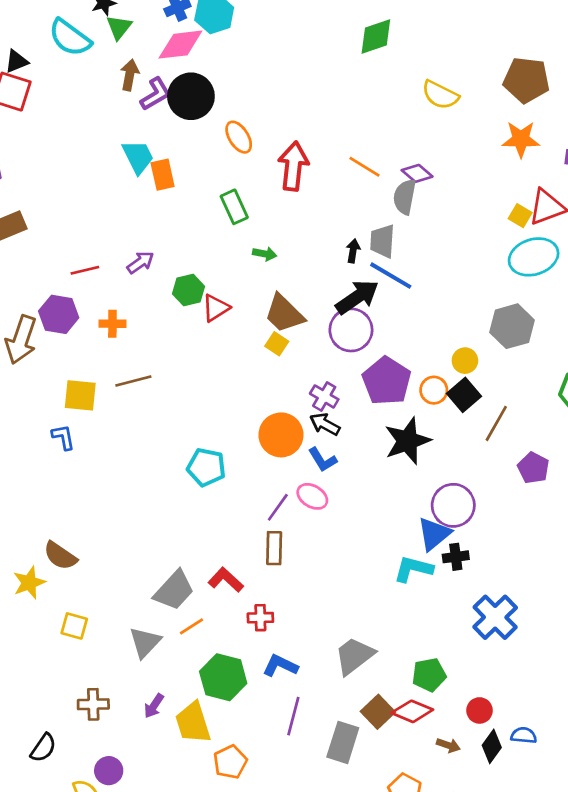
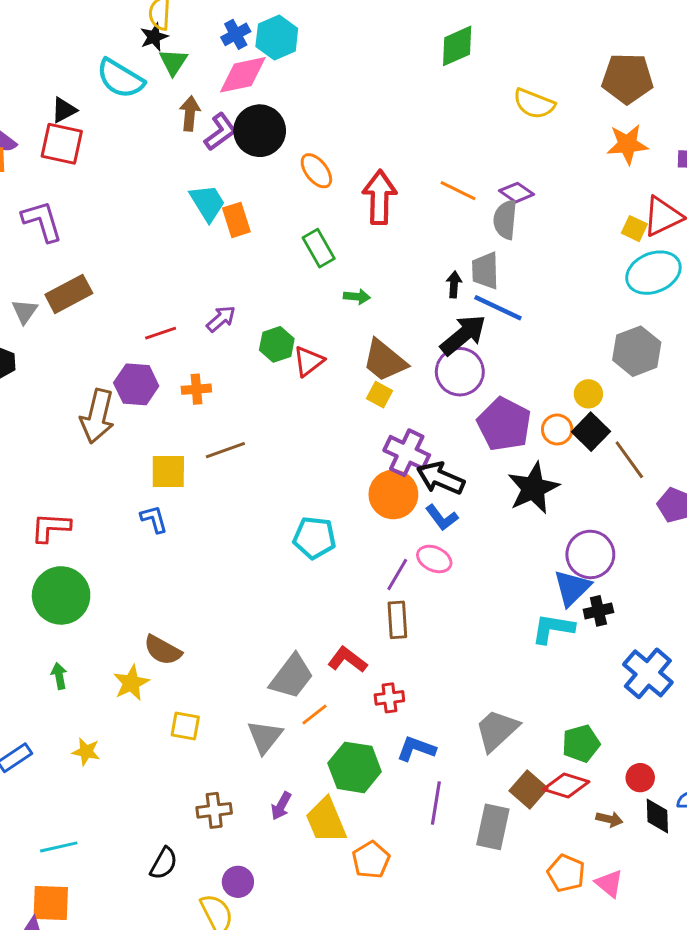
purple cross: (324, 396) -> (407, 453), moved, size x1.4
brown line: (496, 423) -> (629, 460), turned -60
black arrow: (325, 424) -> (441, 478), size x1.4
black diamond: (492, 746) -> (657, 816), turned -32

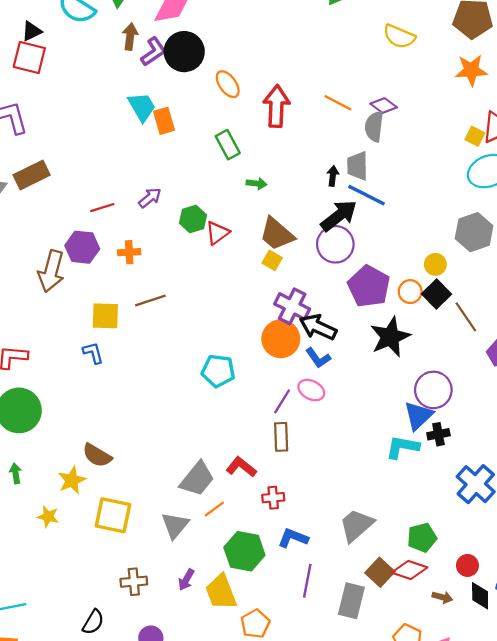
yellow square: (185, 726) -> (113, 515), size x1.6
yellow star: (86, 752) -> (48, 517), moved

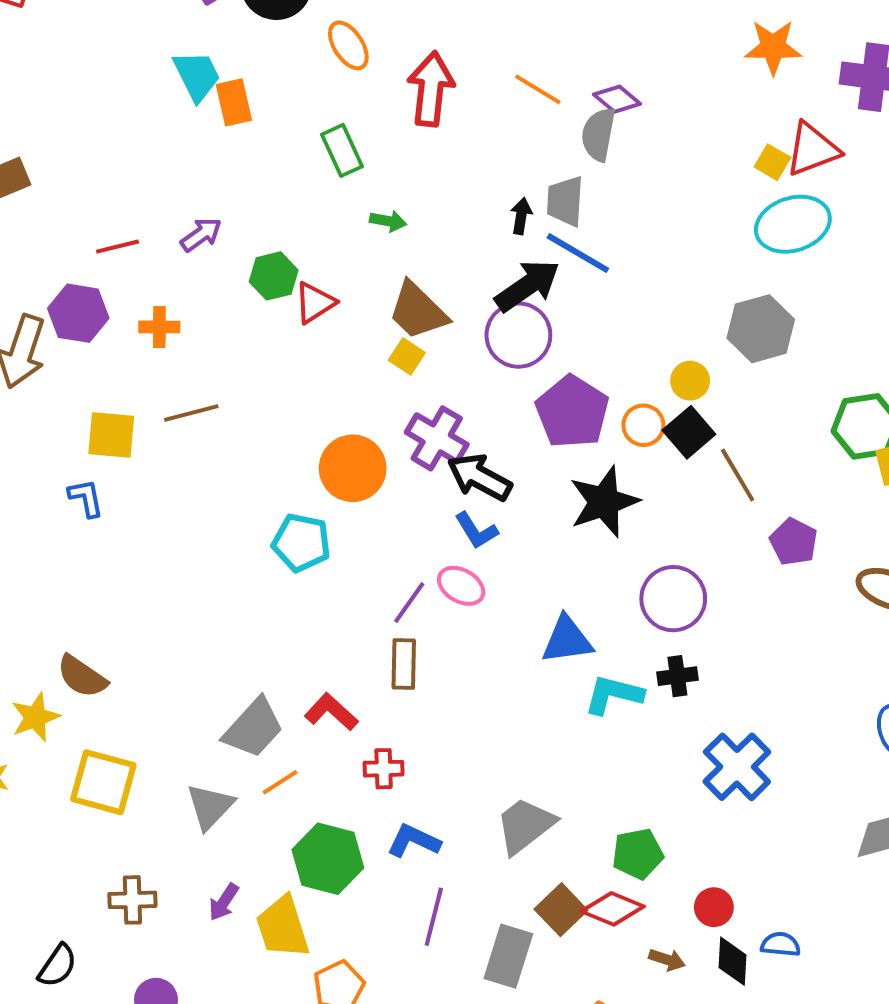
orange circle: (281, 339) -> (353, 468), moved
blue triangle: (418, 416) -> (567, 640), moved, turned 32

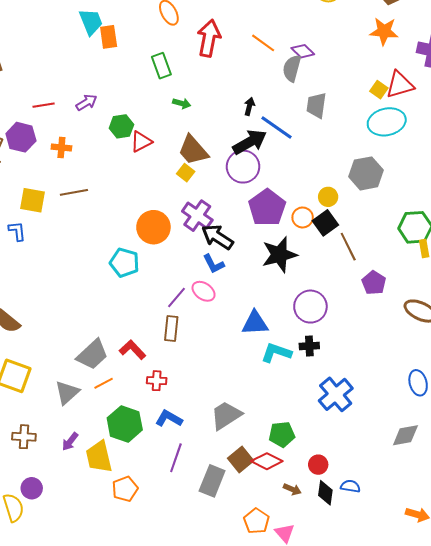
gray trapezoid: (565, 201) -> (316, 105), moved

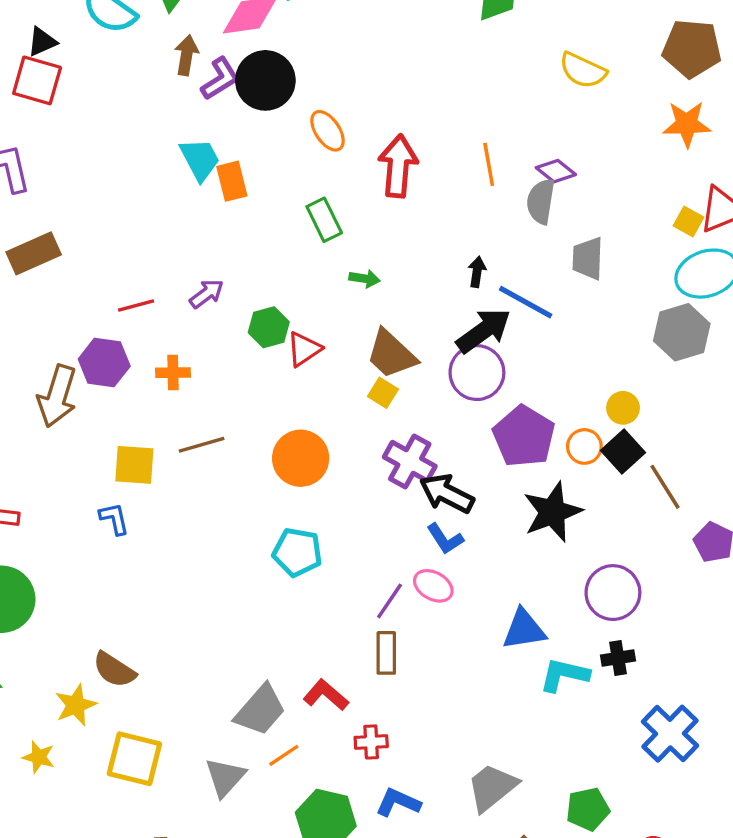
orange line: (263, 43) -> (489, 164), turned 50
gray hexagon: (366, 173) -> (682, 332), moved
orange circle: (153, 227) -> (301, 458), moved

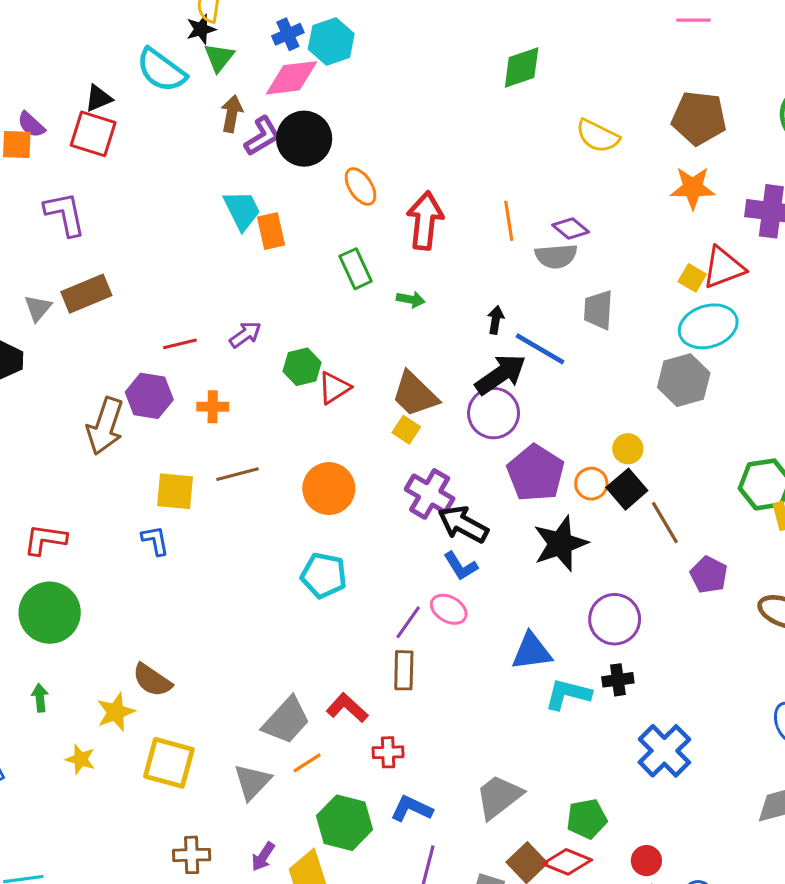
gray semicircle: (541, 201) -> (556, 256), turned -105
green arrow: (364, 279) -> (411, 299), moved

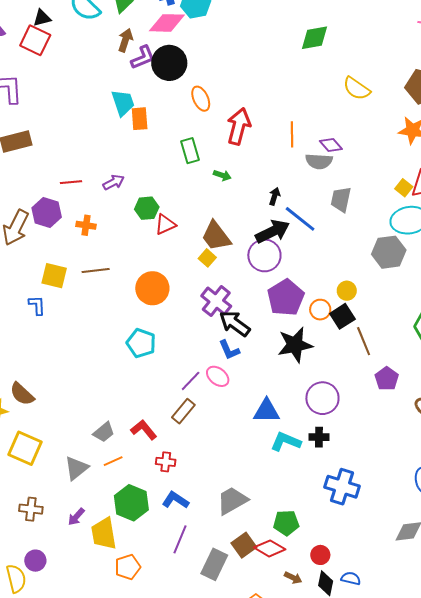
brown rectangle: (404, 670) -> (183, 411), turned 30
gray trapezoid: (286, 720) -> (104, 432), size x0.7
blue cross: (664, 751) -> (342, 487), turned -36

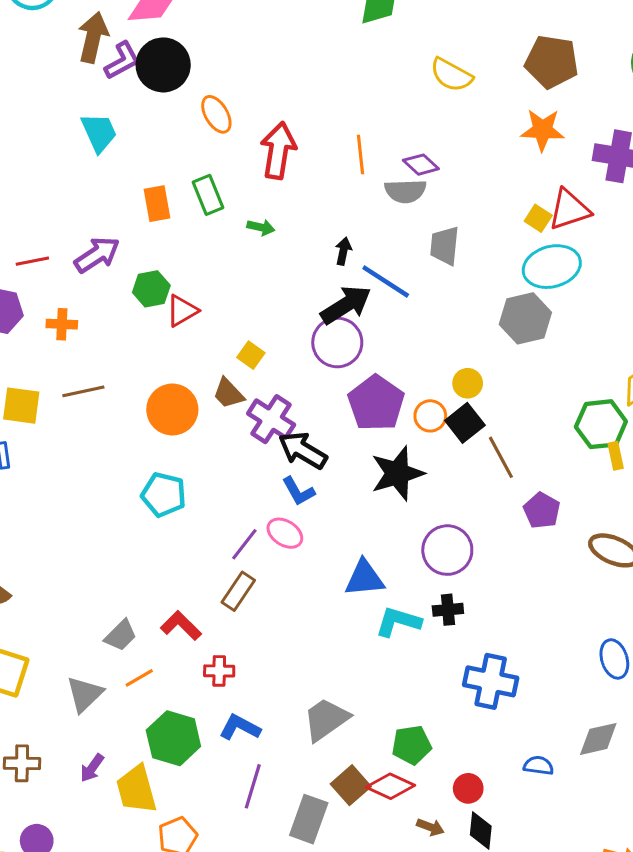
brown arrow: (125, 40) -> (93, 37), size x1.4
orange rectangle: (140, 119) -> (157, 204), moved
purple arrow: (114, 182) -> (97, 255), size x1.4
brown trapezoid: (216, 236) -> (228, 393), moved, size x0.7
blue semicircle: (351, 578) -> (539, 766), moved

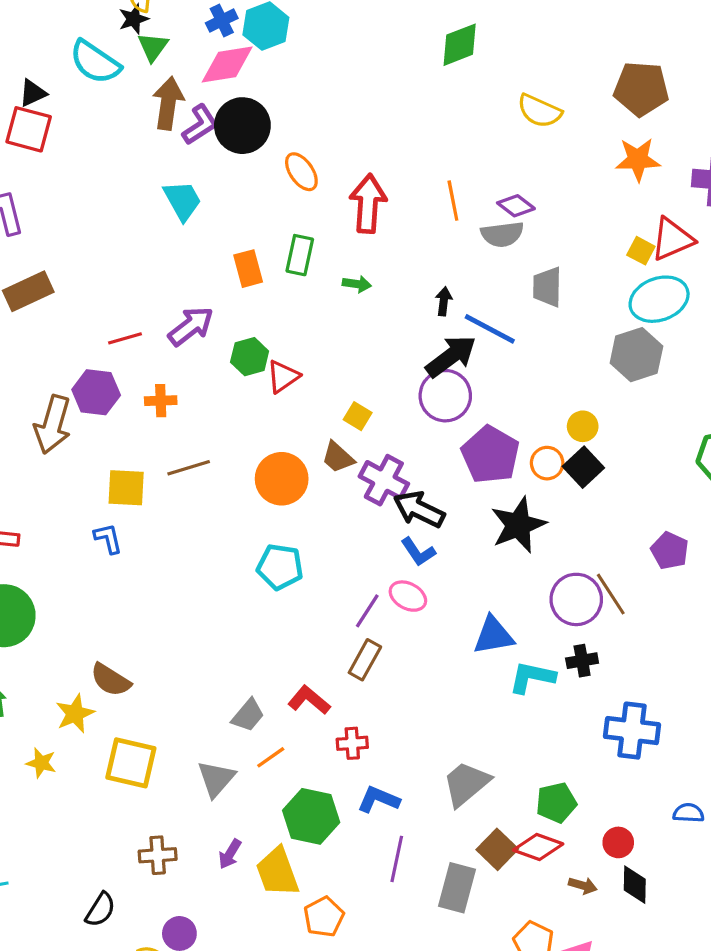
green rectangle: (208, 195) -> (300, 255), turned 39
brown line: (501, 457) -> (611, 594), moved

